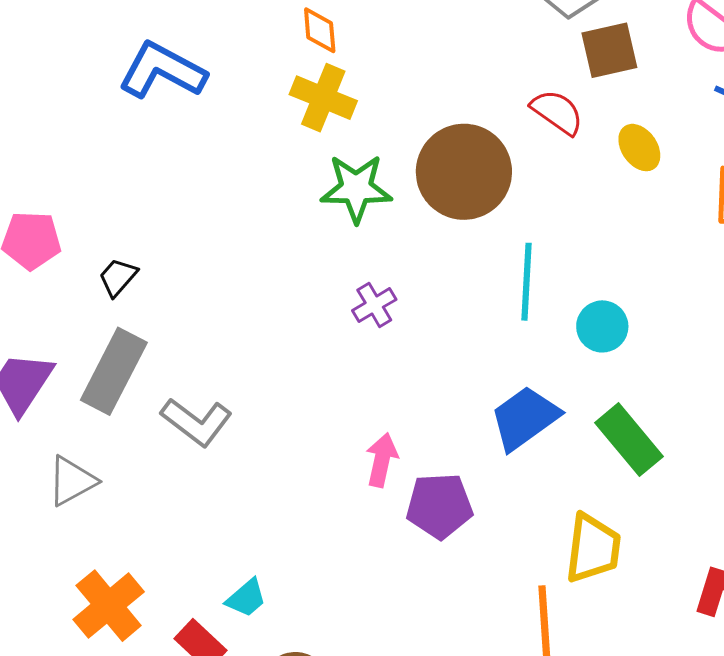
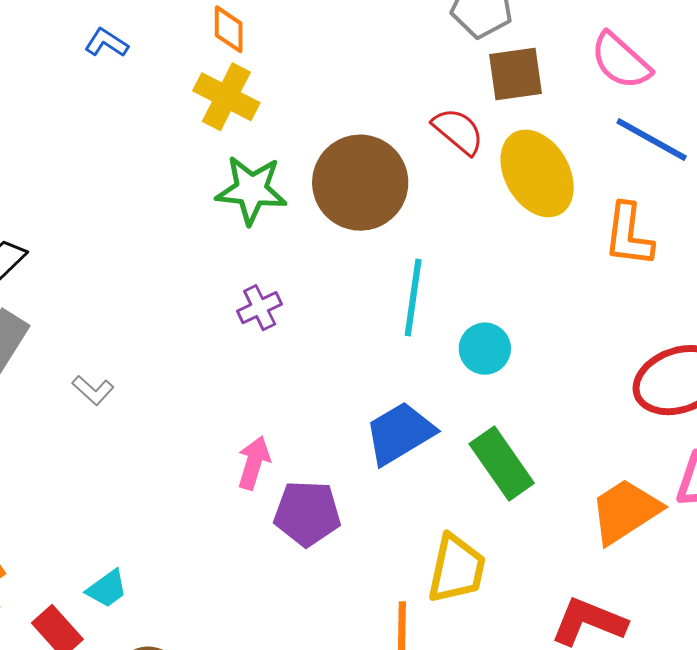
blue L-shape: (162, 71) -> (106, 43), moved, size x0.5
yellow ellipse: (639, 148) -> (537, 173), size x1.8
gray L-shape: (197, 422) -> (93, 390), moved, size x0.6

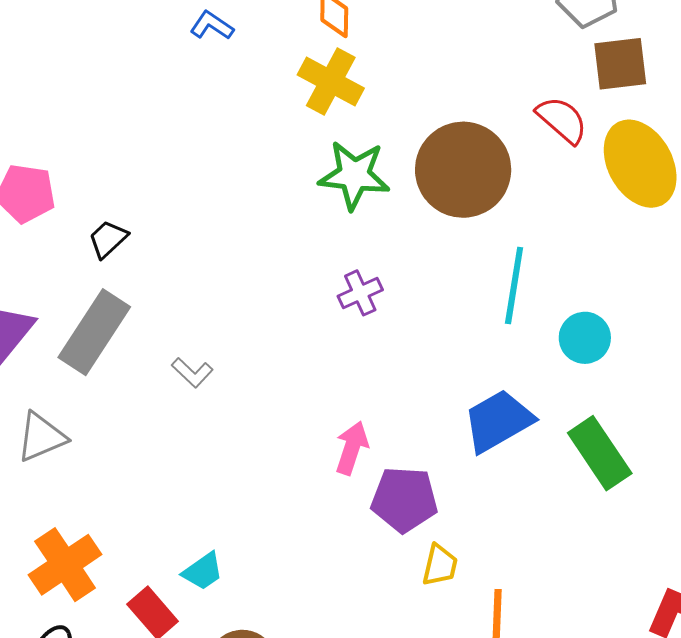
yellow trapezoid: (457, 569) -> (440, 565), moved, size x0.6

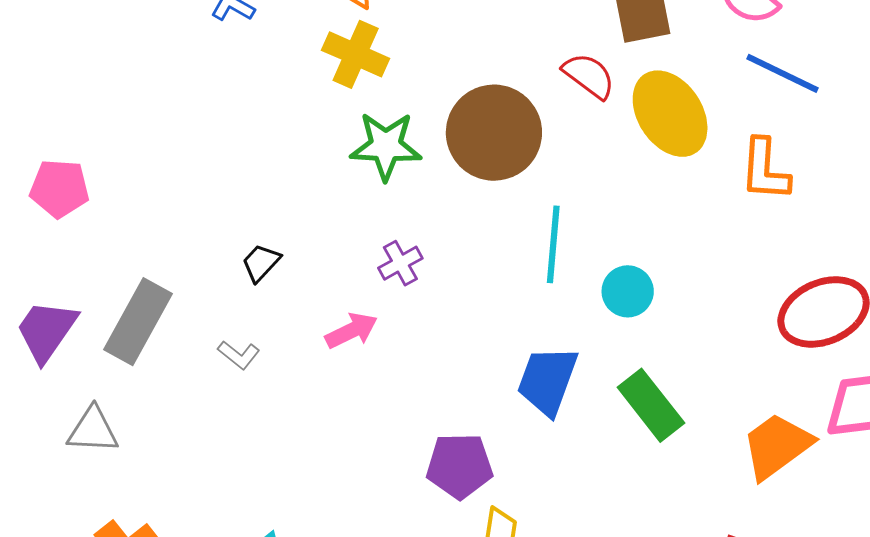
black trapezoid: (108, 239) -> (261, 263), moved
blue trapezoid: (498, 421) -> (547, 381), turned -36
gray triangle: (41, 437) -> (93, 430), turned 30
pink arrow: (352, 448) -> (351, 331), moved, turned 50

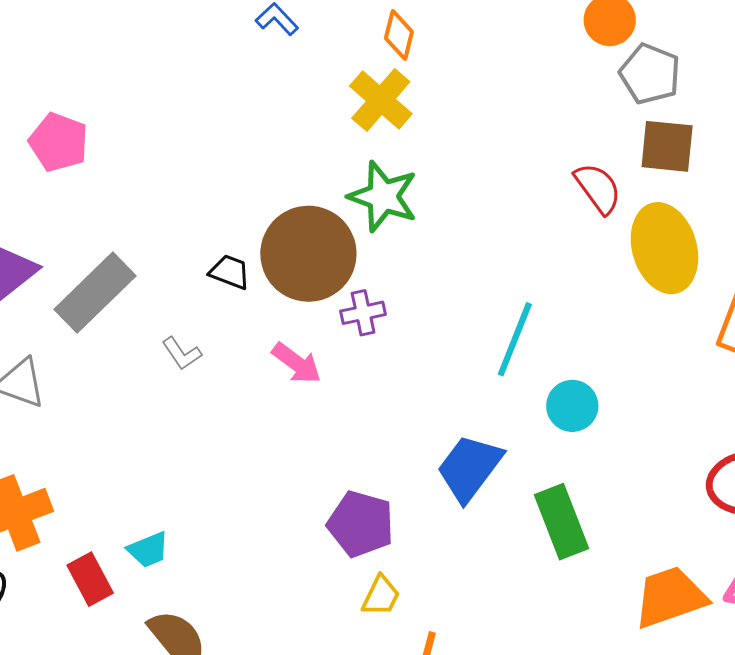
brown circle: (494, 133) -> (308, 254), moved
black trapezoid: (261, 263) -> (230, 272), turned 51
pink arrow: (351, 331) -> (297, 363), turned 46

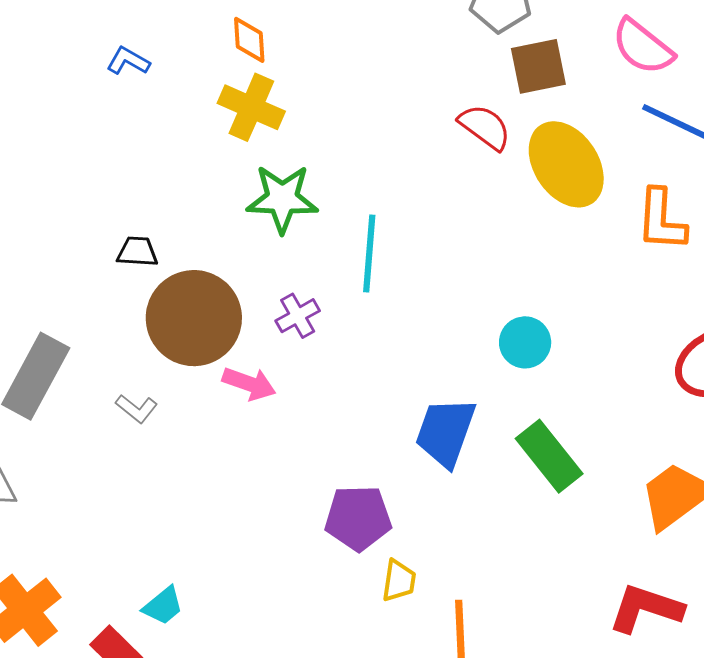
brown circle: (308, 254) -> (194, 318), moved
black trapezoid: (230, 272) -> (137, 252), moved
cyan line: (515, 339) -> (369, 253), moved

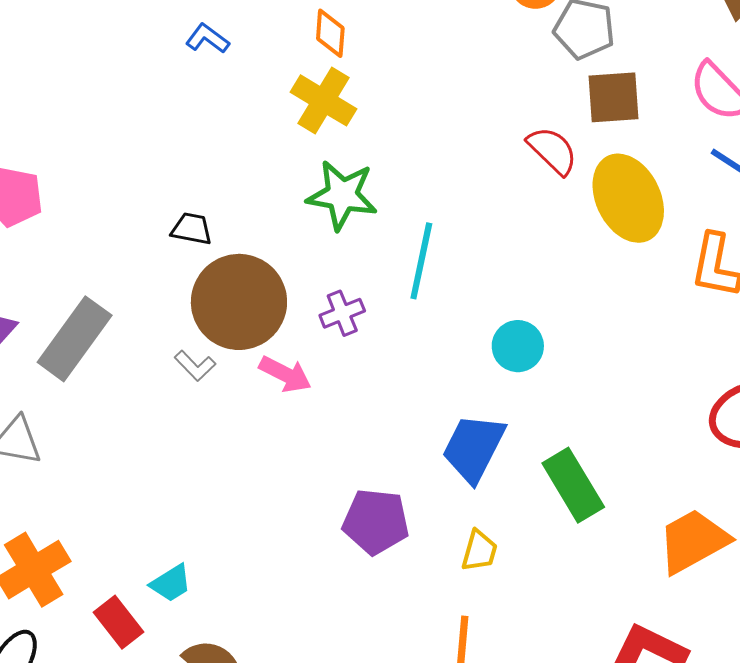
cyan circle: (525, 342) -> (518, 346), moved
gray L-shape: (137, 409) -> (195, 366), moved
yellow trapezoid: (399, 581) -> (479, 551), moved

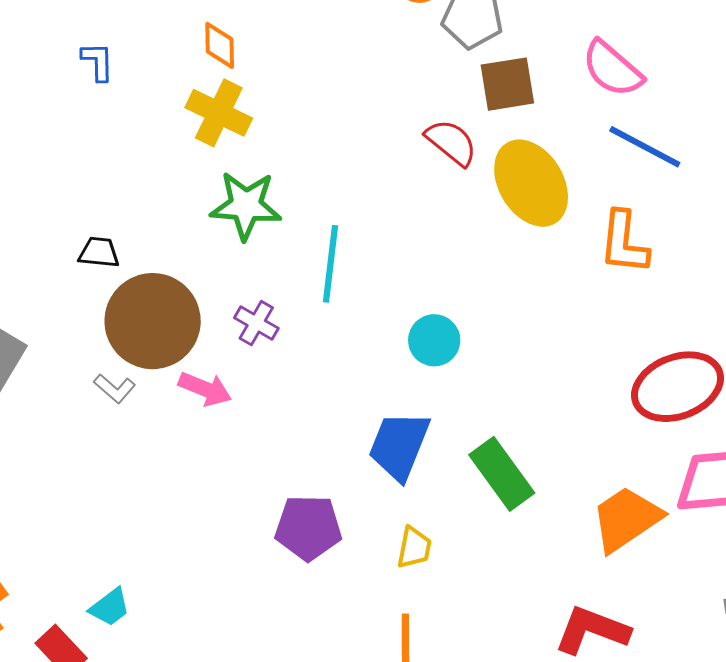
blue L-shape: (207, 38) -> (98, 61), turned 57
purple cross: (342, 313) -> (256, 323), turned -33

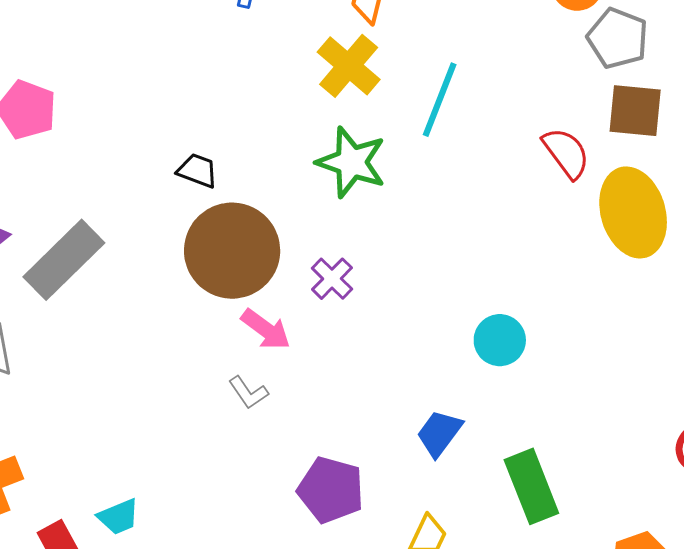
cyan line: (330, 264) -> (440, 100), moved
gray L-shape: (115, 389) -> (248, 393), moved
blue trapezoid: (399, 446) -> (439, 433), size x0.7

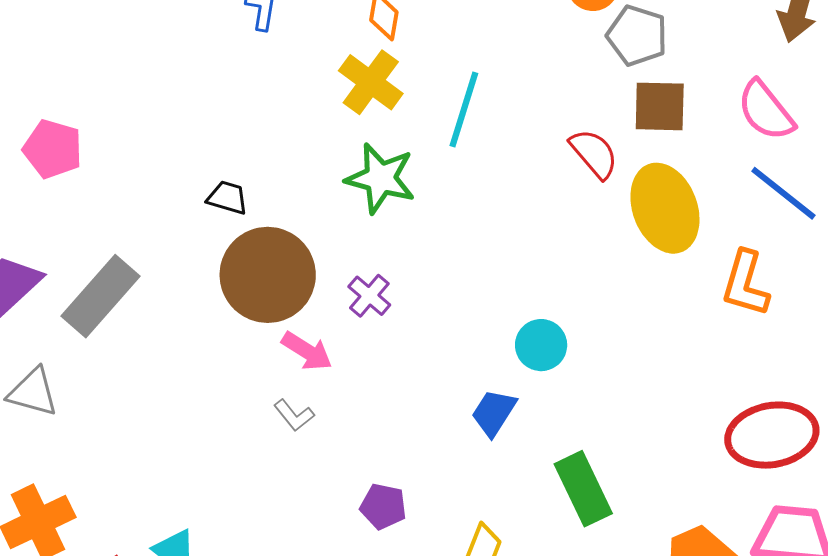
blue trapezoid: (439, 433) -> (494, 413), moved
purple pentagon: (331, 490) -> (383, 506), size x0.7

